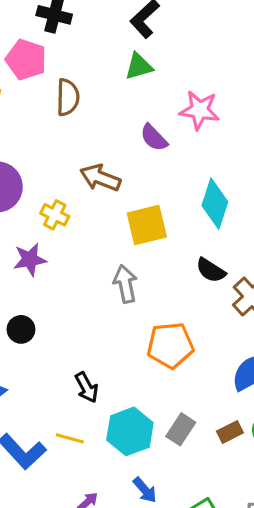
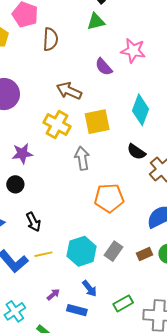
yellow cross: (55, 215) -> (57, 125), moved, size x1.5
purple star: (30, 260) -> (22, 154), moved
black arrow: (87, 387) -> (33, 222), moved
yellow line: (70, 438) -> (43, 254), turned -30

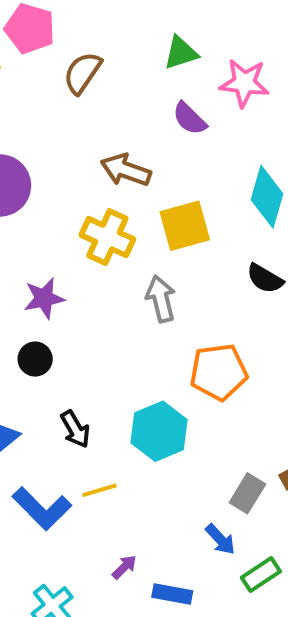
green triangle: (96, 22) -> (181, 53), moved
brown semicircle: (50, 39) -> (82, 73), turned -145
cyan hexagon: (82, 251) -> (159, 431), moved
gray rectangle: (114, 251) -> (247, 493), moved
blue arrow: (89, 288) -> (220, 539), moved

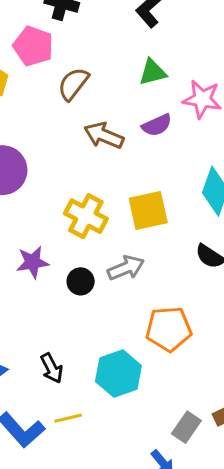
purple semicircle: (190, 119) -> (157, 125), turned -72
brown arrow: (126, 170) -> (104, 135), moved
gray arrow: (161, 299) -> (126, 268), turned 78
black circle: (35, 359) -> (81, 281), moved

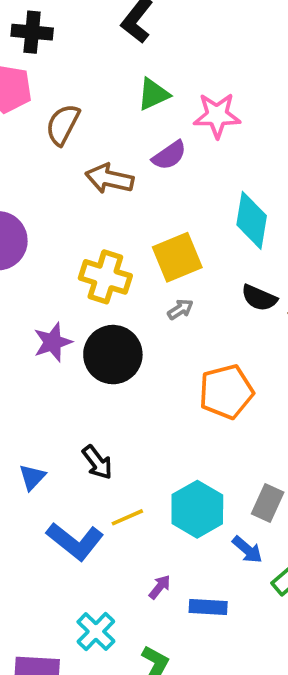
gray arrow: (126, 268) -> (180, 309), moved, size x0.6
black circle: (81, 281) -> (113, 355), size x1.8
cyan hexagon: (118, 374) -> (197, 509), moved

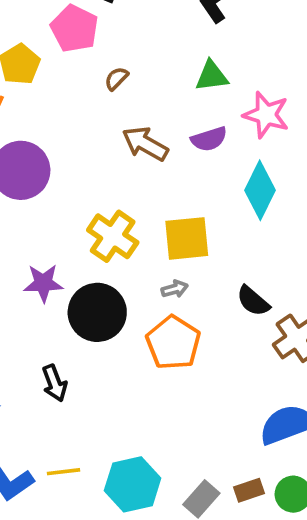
brown semicircle: (63, 125) -> (116, 79), size x0.6
cyan diamond: (252, 220) -> (260, 190), moved
orange pentagon: (226, 392) -> (173, 343), moved, turned 30
black arrow: (97, 462) -> (55, 383), moved

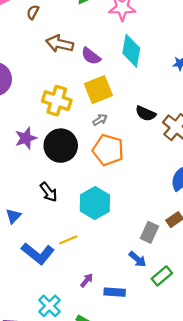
purple semicircle: (209, 139) -> (91, 56), moved, turned 72
cyan hexagon: (133, 484) -> (95, 203), moved

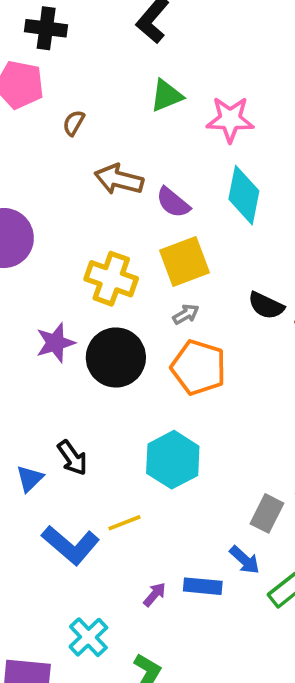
black arrow: (49, 192) -> (72, 458), moved
blue rectangle: (115, 292) -> (203, 586), moved

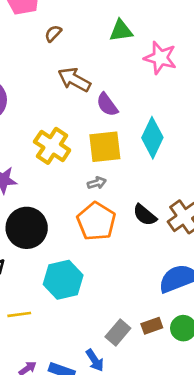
cyan diamond: (244, 195) -> (152, 138), moved
black semicircle: (266, 306) -> (145, 215), moved
black circle: (116, 357) -> (27, 228), moved

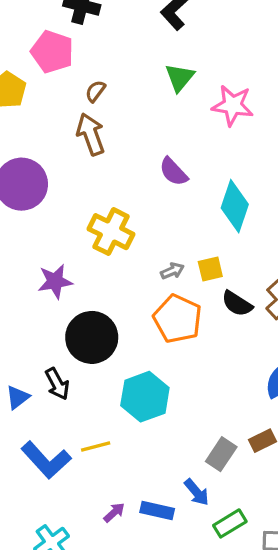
green triangle: (121, 31) -> (180, 78), turned -35
brown arrow: (74, 80) -> (91, 134), moved, turned 48
yellow square: (105, 147) -> (210, 269), moved, size x0.6

